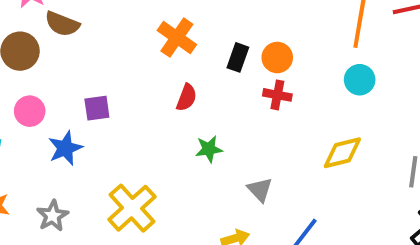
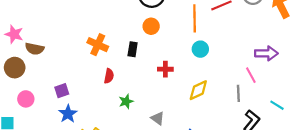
orange circle: (277, 58) -> (151, 26), moved
red cross: (277, 95) -> (165, 69), moved
blue star: (65, 148) -> (68, 114), moved

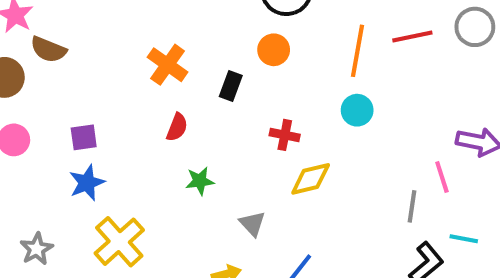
yellow diamond: (198, 90) -> (311, 179), moved
cyan line: (277, 105) -> (464, 239), moved, turned -32

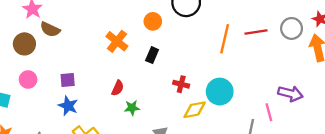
orange circle: (274, 50) -> (153, 21), moved
cyan circle: (357, 110) -> (220, 92), moved, size x1.5
red semicircle: (177, 127) -> (118, 88), moved
blue star: (87, 183) -> (68, 106), turned -30

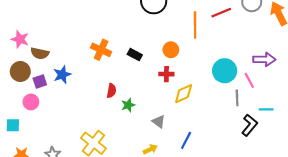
orange circle: (153, 21) -> (171, 50), moved
black rectangle: (152, 55) -> (135, 55), turned -72
purple square: (68, 80) -> (40, 81), moved
cyan circle: (220, 92) -> (225, 71), moved
blue star: (68, 106) -> (62, 75), moved, turned -30

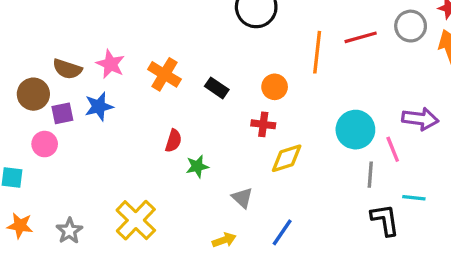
pink star: (20, 39) -> (110, 64), moved
black L-shape: (250, 125) -> (385, 220), turned -55

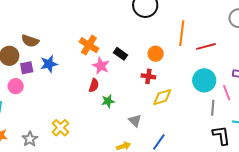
red line: (361, 37) -> (206, 46), moved
pink star: (110, 64) -> (101, 66), moved
yellow cross: (136, 220) -> (60, 128), moved, size x0.7

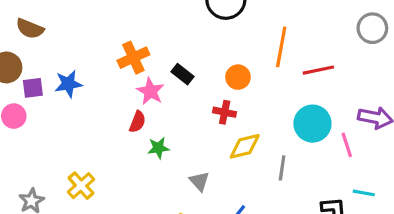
brown semicircle: (30, 41) -> (30, 29), moved
orange cross: (89, 45) -> (133, 58), turned 30
gray line: (213, 108) -> (282, 168), moved

